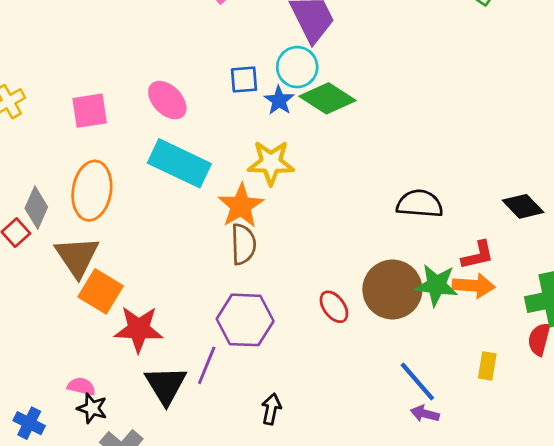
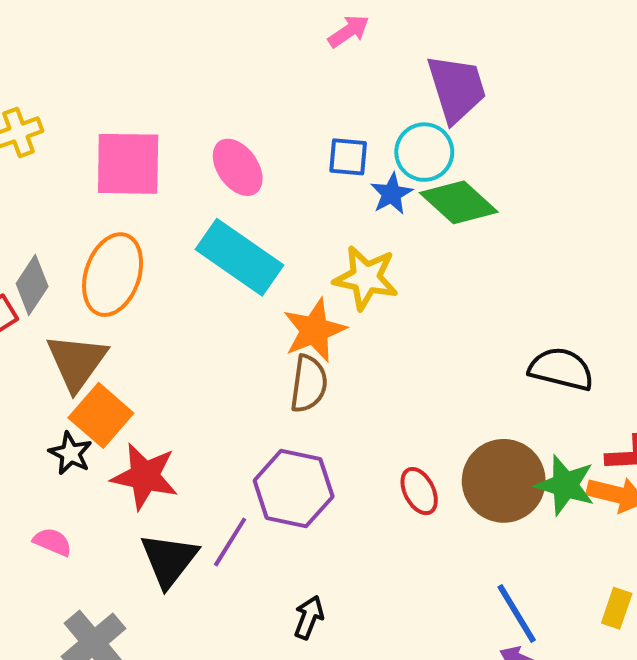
pink square: (90, 111) -> (128, 164), size x1.4
black star: (92, 408) -> (70, 453), moved

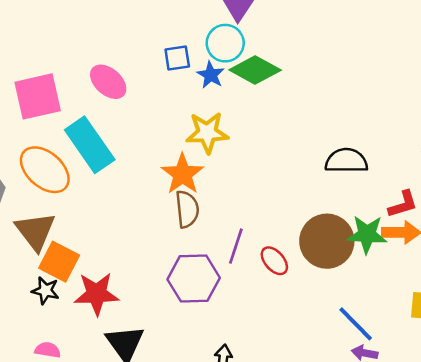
cyan rectangle: (239, 257) -> (90, 145), moved, turned 34
orange ellipse: (113, 275) -> (45, 170), turned -54
purple line: (230, 542) -> (236, 246), moved

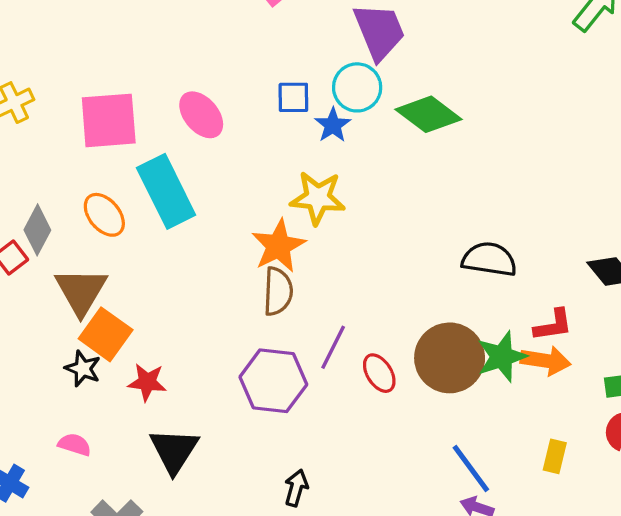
green diamond: (255, 70) -> (428, 114), moved
orange ellipse: (45, 170) -> (104, 215), size x0.7
green star: (367, 234) -> (502, 357), turned -30
red star: (97, 294) -> (147, 382), size x0.7

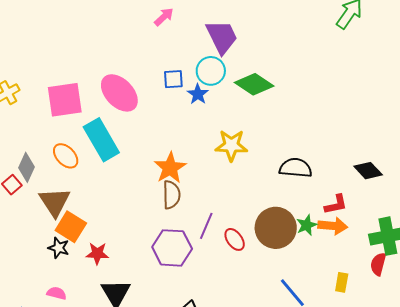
pink ellipse: (201, 115) -> (119, 93), size x1.4
yellow star: (318, 198) -> (231, 145), moved
green star: (502, 357) -> (307, 225), size x0.7

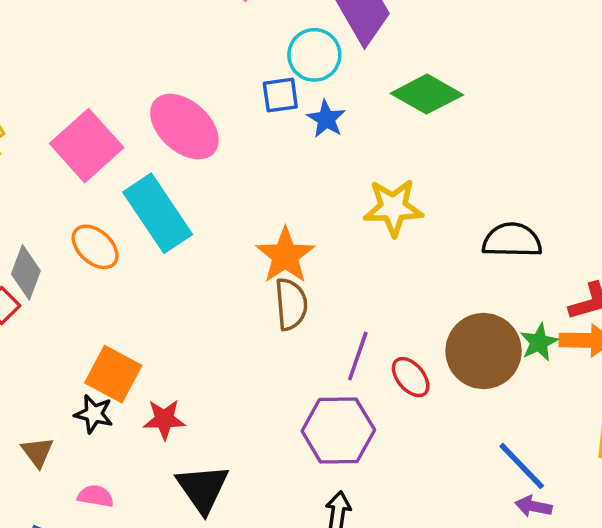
cyan circle: (211, 71) -> (314, 55), moved
pink square: (65, 100) -> (87, 146), turned -30
brown triangle: (55, 202) -> (37, 452), moved, size x0.6
purple hexagon: (172, 248) -> (338, 431), moved

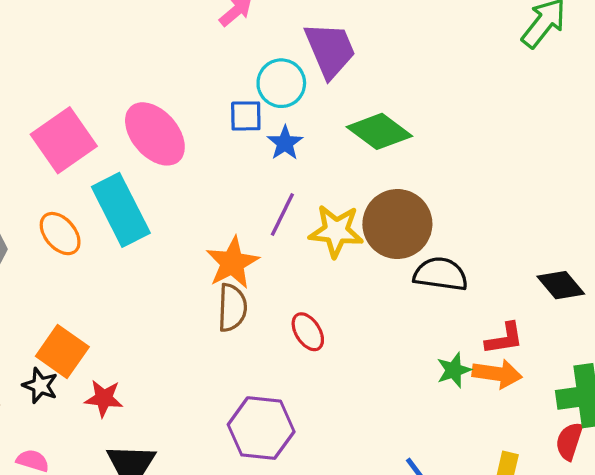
brown circle: (484, 351) -> (397, 224), moved
purple line: (358, 356) -> (282, 215), moved
red ellipse: (411, 377) -> (308, 332), moved

